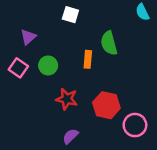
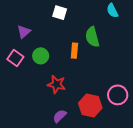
cyan semicircle: (142, 12) -> (112, 11), moved
red hexagon: (106, 105) -> (90, 105), moved
pink circle: (135, 125) -> (118, 95), moved

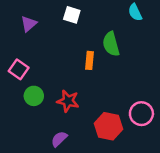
purple triangle: (24, 32) -> (29, 24), moved
green circle: (41, 56) -> (34, 96), moved
purple semicircle: (60, 116) -> (59, 139), moved

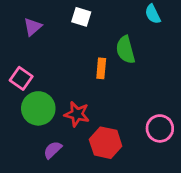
green circle: (34, 96) -> (38, 108), size x1.5
red hexagon: (108, 126) -> (106, 143), moved
purple semicircle: (59, 139) -> (53, 150), moved

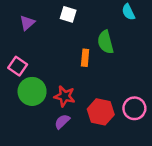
red hexagon: (106, 143) -> (101, 112), moved
purple semicircle: (53, 150) -> (62, 122), moved

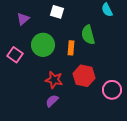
green circle: (32, 91) -> (43, 45), moved
red hexagon: (101, 112) -> (84, 76), moved

